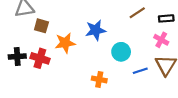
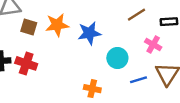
pink cross: (161, 40) -> (153, 44), moved
orange star: (65, 43) -> (57, 25), moved

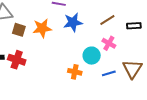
blue star: (89, 33) -> (73, 22), moved
pink cross: (153, 44) -> (109, 43), moved
orange cross: (92, 89) -> (75, 72), moved

